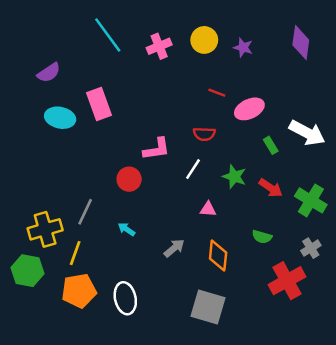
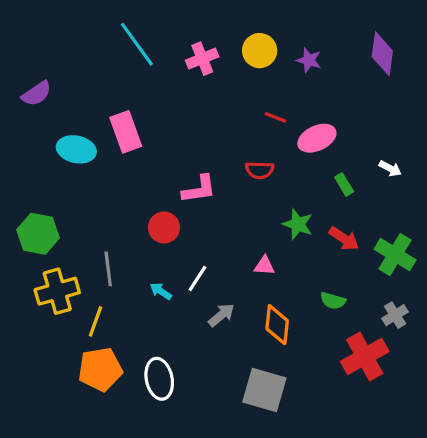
purple semicircle: (49, 73) -> (37, 94), moved
white arrow: (307, 133) -> (390, 168), size x0.5
white line: (193, 169) -> (197, 278), moved
gray line: (85, 212) -> (108, 269), turned -32
green hexagon: (27, 271) -> (38, 234), moved

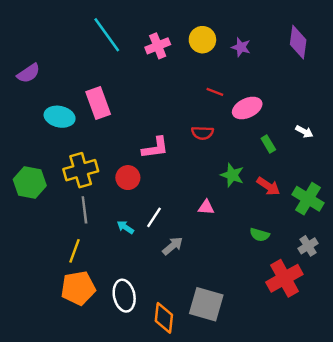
yellow cross: (57, 291) -> (81, 170), moved
orange diamond: (277, 325) -> (164, 318), moved

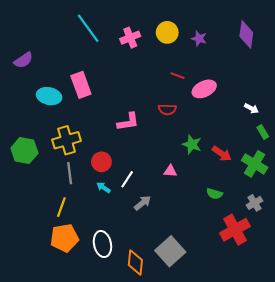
green rectangle: (268, 144) -> (263, 132), moved
red circle: (128, 178) -> (101, 162), moved
gray square: (206, 304) -> (170, 251), turned 32

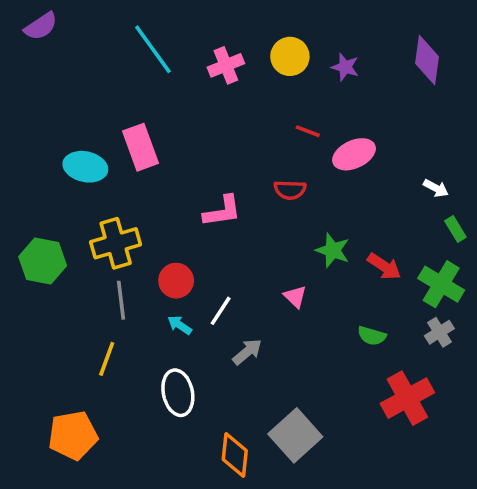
purple semicircle: (23, 60) -> (41, 26), moved
pink triangle: (170, 171) -> (295, 297), turned 40
gray cross: (255, 203) -> (439, 332), moved
orange pentagon: (64, 238) -> (73, 435), moved
white ellipse: (102, 244) -> (178, 393), moved

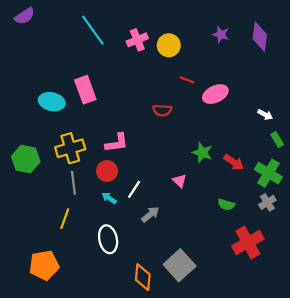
yellow circle: (290, 56) -> (169, 45), moved
purple star: (345, 67) -> (221, 34), moved
red semicircle: (290, 190) -> (162, 110), moved
pink L-shape: (222, 211) -> (117, 143), moved

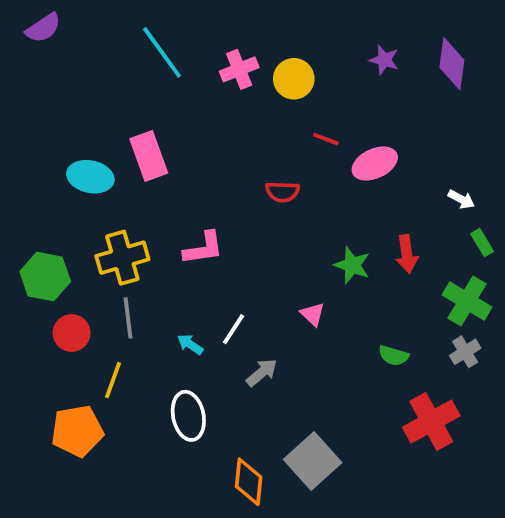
red arrow: (234, 162) -> (407, 254), moved, turned 48
red circle: (107, 171) -> (72, 333), moved
orange pentagon: (44, 265) -> (77, 431), moved

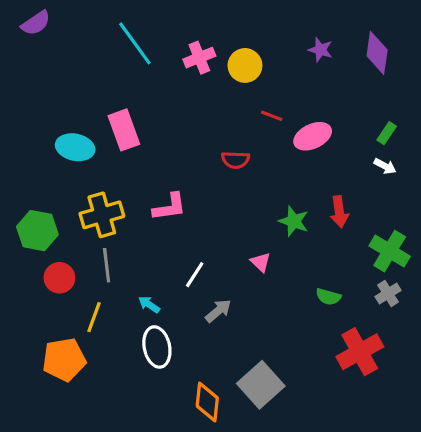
green rectangle: (482, 243) -> (387, 133), moved, turned 65
cyan arrow: (190, 344) -> (149, 305), moved

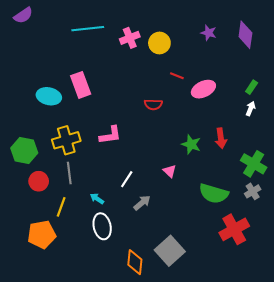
cyan line: (135, 43) -> (88, 29), turned -60
white arrow: (385, 166) -> (251, 109), turned -96
green semicircle: (328, 297) -> (214, 194), size x1.8

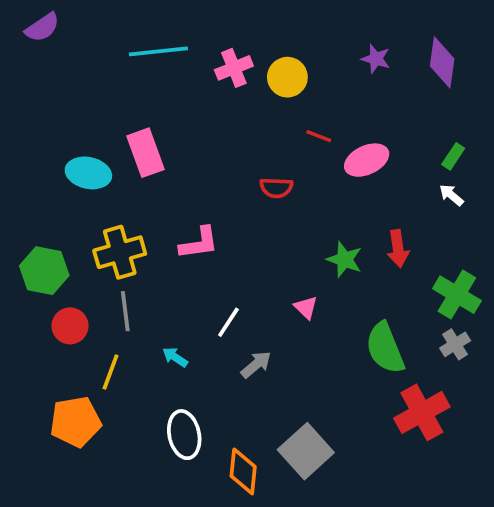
white arrow: (251, 109) -> (451, 195), turned -72
green semicircle: (214, 194) -> (385, 348), turned 52
white ellipse: (102, 226) -> (184, 435), moved

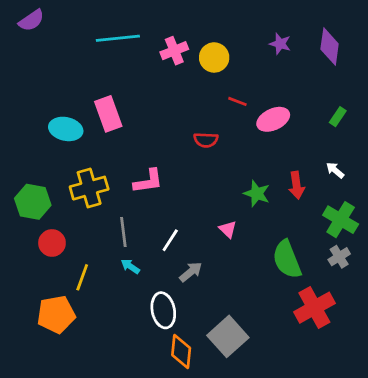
white arrow: (451, 195) -> (335, 170), moved
gray line: (125, 311) -> (123, 232), moved
white ellipse: (184, 435) -> (163, 310), moved

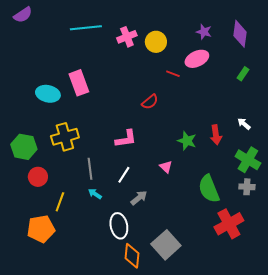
green rectangle: (338, 117) -> (243, 74), moved
pink ellipse: (273, 119) -> (197, 59), moved
red semicircle: (206, 140) -> (150, 102), turned -42
pink L-shape: (148, 181) -> (126, 139), moved
gray cross: (339, 257) -> (247, 187), turned 35

